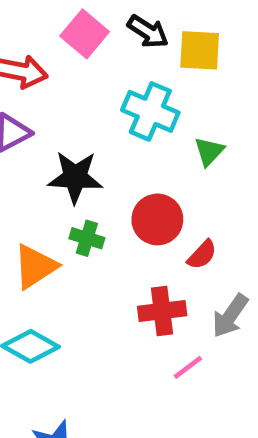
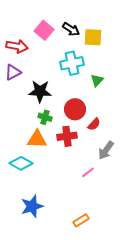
cyan cross: (150, 111) -> (72, 63), turned -35
orange triangle: (35, 266) -> (37, 139), moved, turned 35
red cross: (162, 311) -> (67, 136), moved

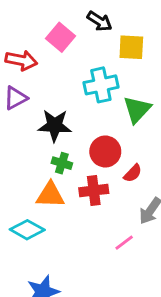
black arrow: (71, 29) -> (100, 21), moved
green triangle: (97, 80) -> (137, 110), size x1.5

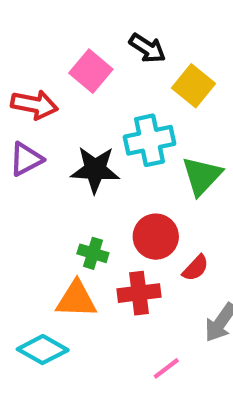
yellow square: (131, 47) -> (193, 86), turned 36
black star: (55, 125) -> (95, 170), moved
pink line: (124, 243) -> (166, 368), moved

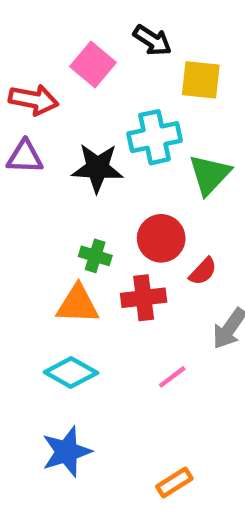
yellow square: (193, 86) -> (201, 80), turned -33
purple triangle: (26, 159) -> (25, 157), turned 30
cyan diamond: (43, 350) -> (71, 373), moved

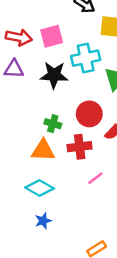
pink square: (93, 65) -> (52, 36), moved, turned 35
pink line: (172, 377) -> (95, 178), moved
blue star: (67, 452) -> (43, 221), moved, size x0.6

